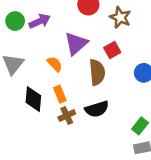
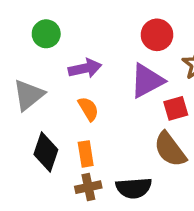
purple arrow: (40, 21) -> (85, 68), moved
purple triangle: (76, 44) -> (147, 81), moved
brown semicircle: (97, 72) -> (170, 149), moved, turned 135

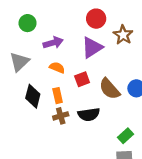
red square: (176, 108) -> (82, 79), moved
orange semicircle: (88, 109) -> (57, 68), turned -32

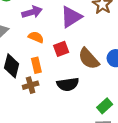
brown cross: (61, 116) -> (31, 85), moved

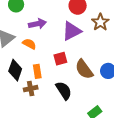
orange semicircle: (36, 37) -> (29, 44), moved
black semicircle: (68, 84) -> (64, 91), turned -120

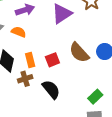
red square: (60, 59) -> (52, 60), moved
black semicircle: (64, 91) -> (51, 89), moved

